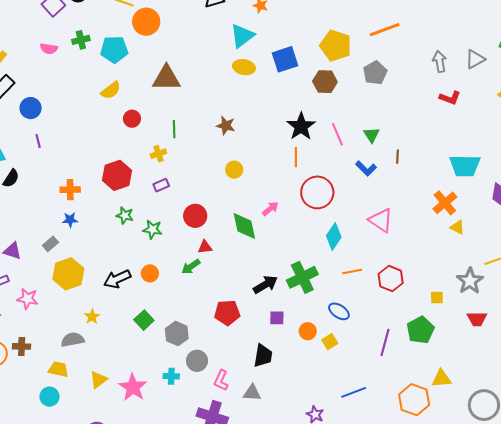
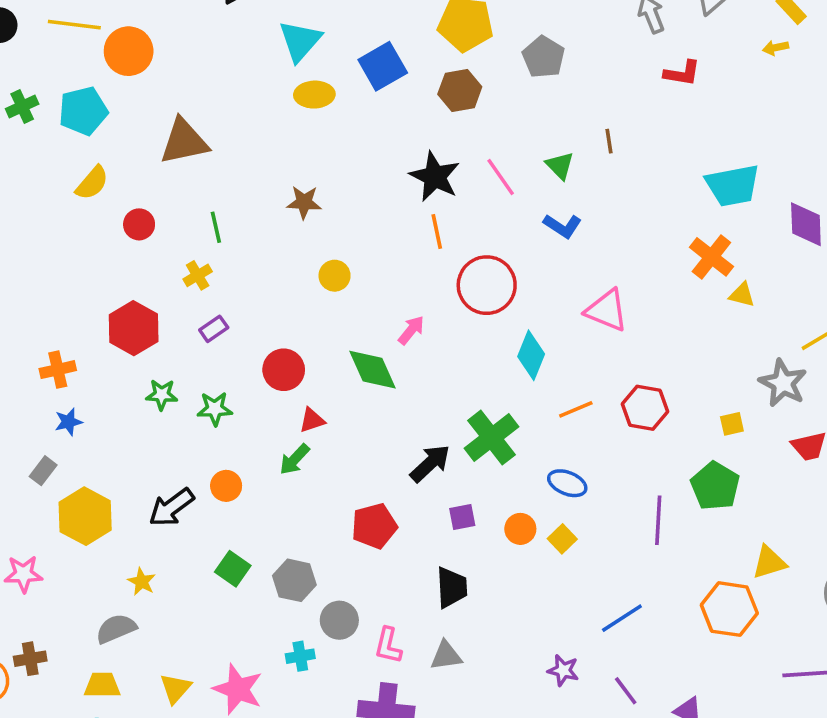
brown line: (397, 157) -> (609, 141), moved

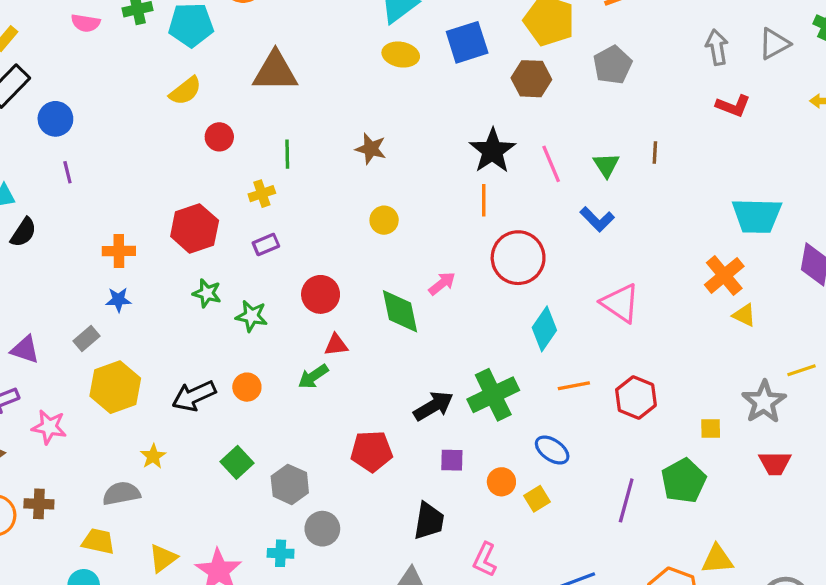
pink L-shape: (388, 645) -> (485, 560), moved

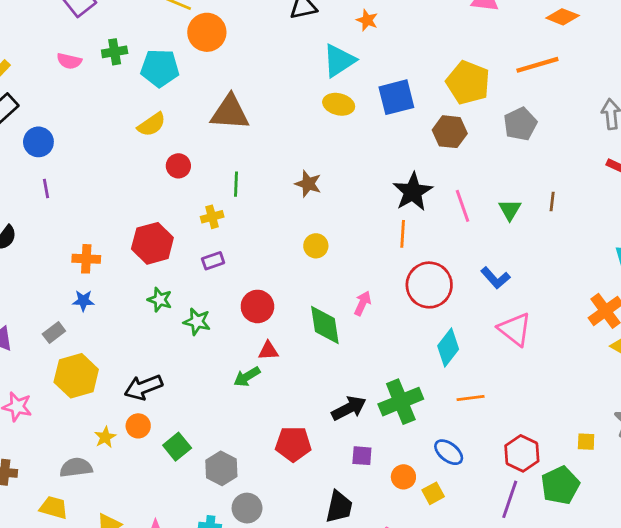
blue L-shape: (597, 219) -> (495, 278), moved
pink arrow: (442, 283) -> (363, 303), turned -30
orange circle: (247, 387) -> (138, 426), moved
red hexagon: (636, 397) -> (522, 453), moved

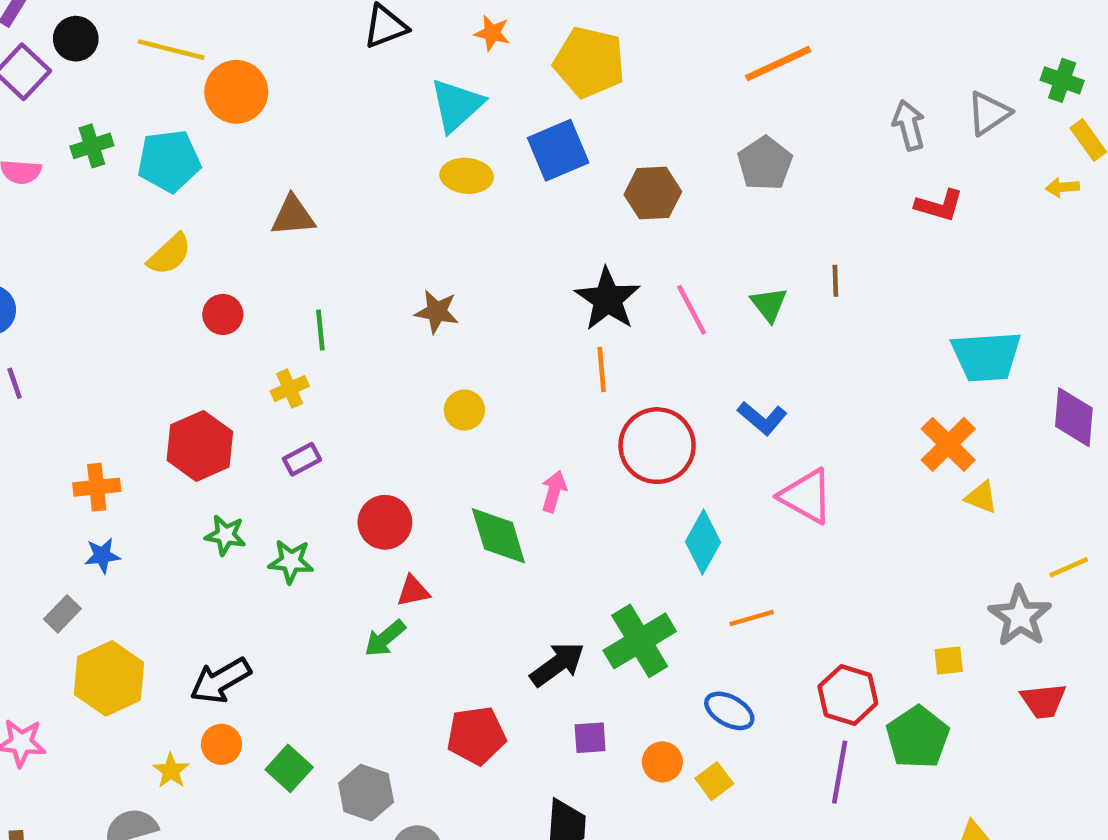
yellow pentagon: (468, 83) -> (589, 62), moved
brown triangle: (230, 113) -> (293, 216), size x0.7

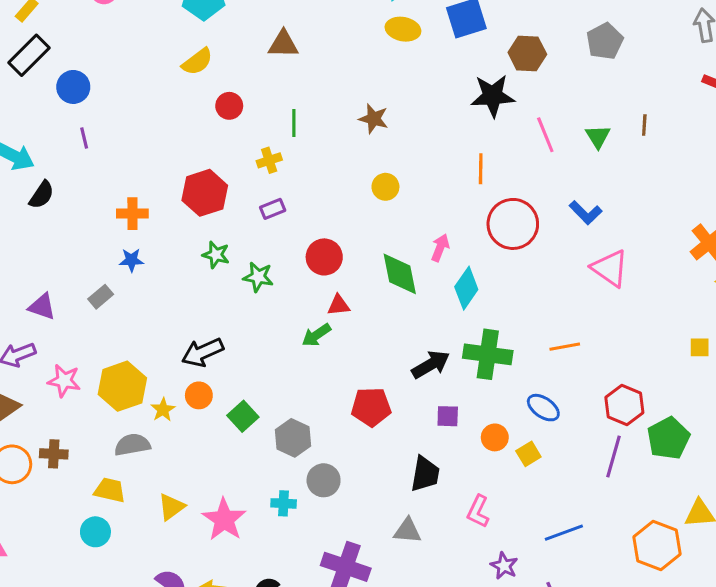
black star: (608, 299) -> (493, 96), moved, turned 30
cyan diamond: (703, 542) -> (466, 288), moved
green cross: (640, 641) -> (488, 354), turned 33
yellow square: (949, 660) -> (700, 347), moved
yellow hexagon: (109, 678) -> (122, 386), moved

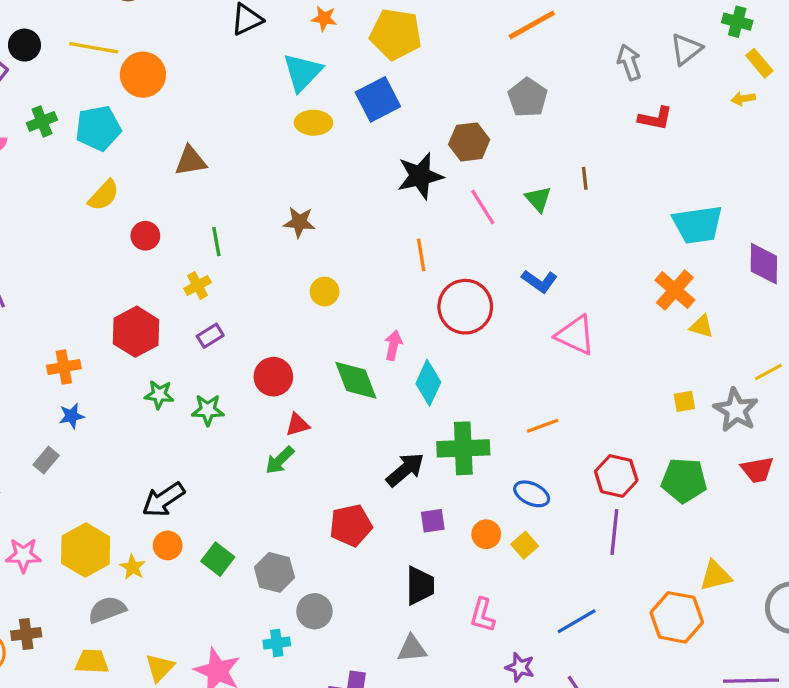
brown hexagon: (527, 53) -> (469, 142), moved
green pentagon: (668, 438) -> (684, 480), moved, turned -30

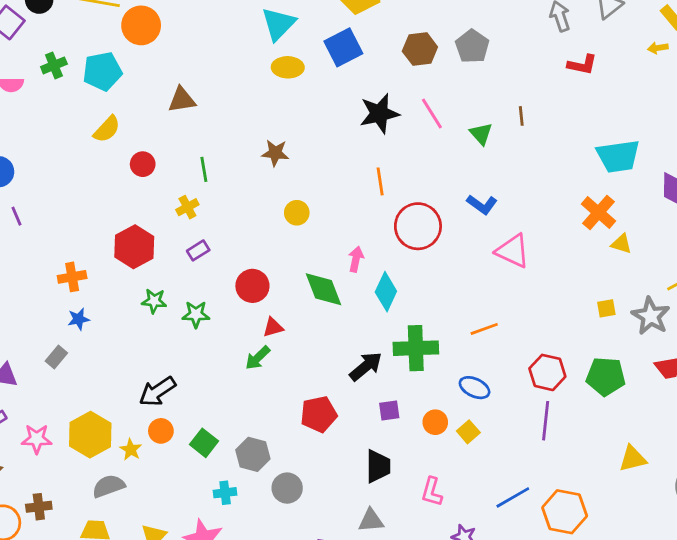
brown hexagon: (469, 142) -> (420, 49), moved
pink line: (483, 207) -> (432, 114), moved
orange hexagon: (677, 617) -> (565, 512), moved
cyan cross: (277, 643) -> (225, 493), moved

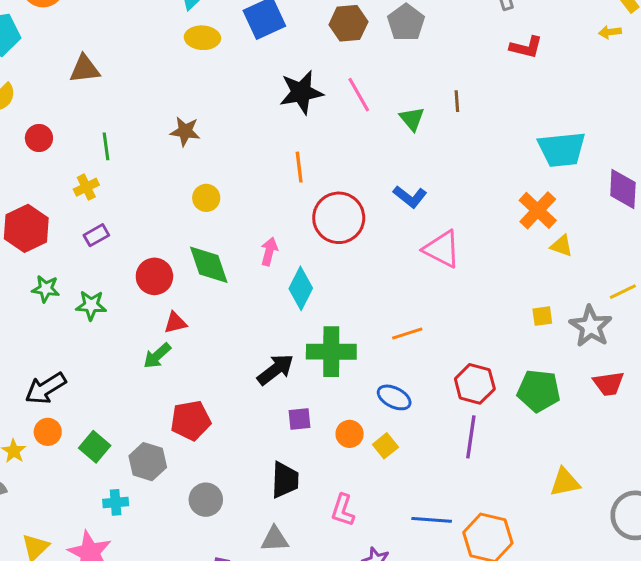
green diamond: (323, 289) -> (209, 265), moved
red pentagon: (319, 414) -> (191, 421), moved
gray circle: (287, 488) -> (206, 500), moved
blue line: (513, 497) -> (432, 520), turned 32

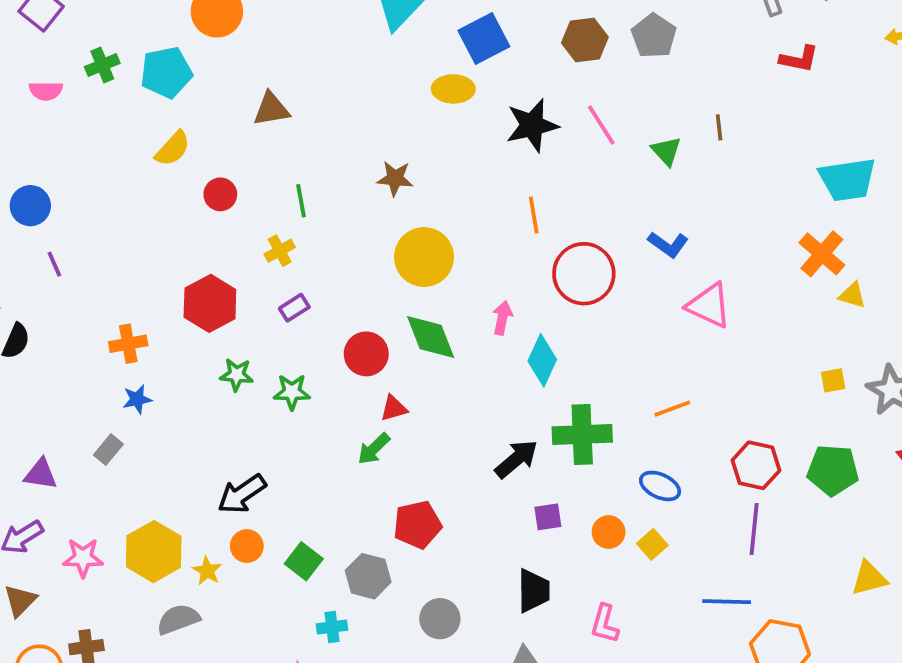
yellow ellipse: (202, 38) -> (453, 89), moved
yellow circle: (206, 198) -> (424, 257), size x1.8
blue line: (432, 520) -> (727, 602), moved

